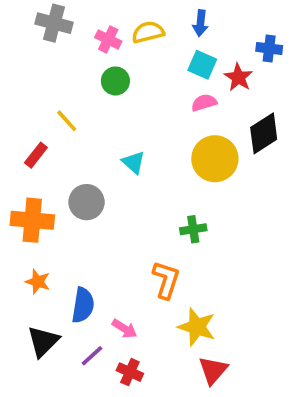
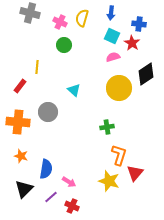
yellow semicircle: (148, 32) -> (82, 18), turned -60
blue cross: (269, 48) -> (139, 24), moved
yellow line: (67, 121) -> (37, 67), turned 48
orange L-shape: (166, 280) -> (119, 155), moved
red triangle: (213, 370) -> (135, 173), moved

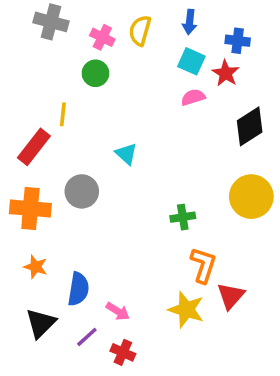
green circle: (64, 45) -> (95, 73), moved
red rectangle: (20, 86) -> (34, 147), size x1.5
yellow circle: (119, 88) -> (251, 197), moved

